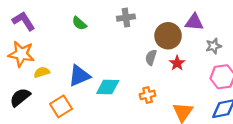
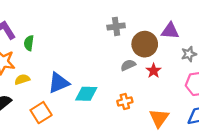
gray cross: (126, 18) -> (116, 26), moved
green semicircle: (79, 23) -> (29, 43), moved, turned 56
gray semicircle: (151, 57) -> (128, 65), turned 48

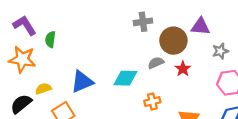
yellow semicircle: (22, 79) -> (43, 89), moved
cyan diamond: (86, 94) -> (125, 78), moved

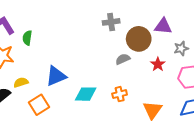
red star: (183, 69) -> (158, 64), moved
cyan diamond: (125, 78) -> (86, 94), moved

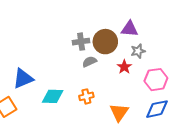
gray cross: (111, 22) -> (81, 42), moved
gray star: (181, 48) -> (138, 51), moved

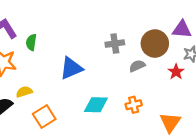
gray cross: (81, 42) -> (115, 44), moved
blue triangle: (23, 78) -> (71, 68), moved

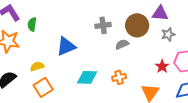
red star: (176, 72) -> (162, 66), moved
yellow semicircle: (24, 92) -> (37, 66), moved

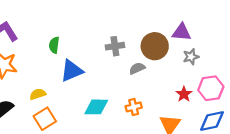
green semicircle: (32, 24) -> (54, 45), moved

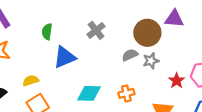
gray cross: (115, 46) -> (96, 30), moved, turned -30
gray star: (191, 57) -> (151, 61), moved

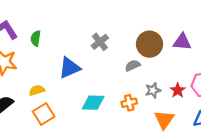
purple triangle: (174, 19) -> (182, 42), moved
green semicircle: (47, 32) -> (36, 38), moved
gray star: (151, 61) -> (153, 90), moved

